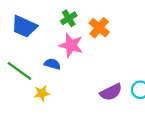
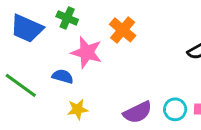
green cross: (69, 18) -> (67, 18), moved, turned -35
yellow star: (42, 93) -> (78, 109), moved

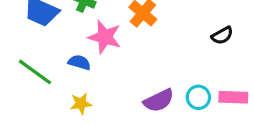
yellow star: (78, 109) -> (81, 104), moved

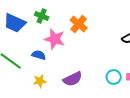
purple semicircle: (159, 100) -> (73, 79), moved

